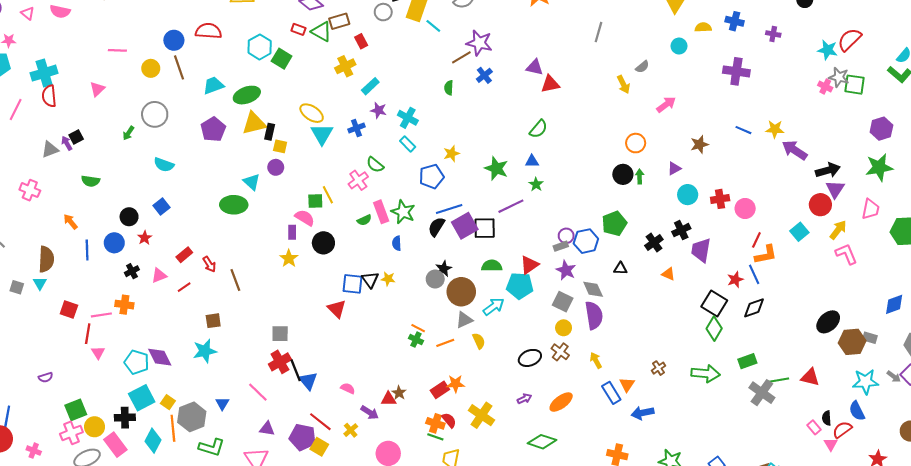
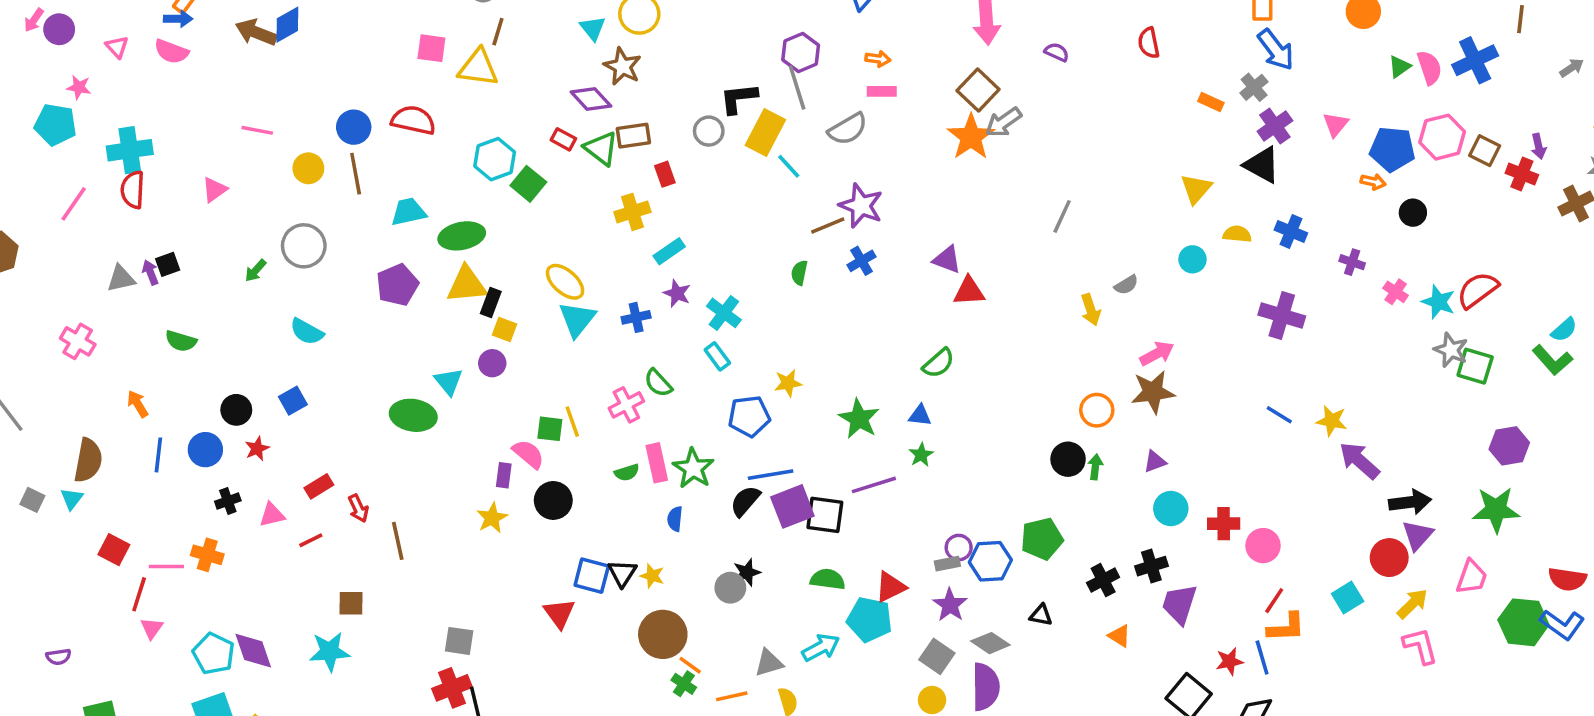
pink cross: (825, 87) -> (1396, 292), moved
brown star: (699, 144) -> (1153, 392), moved, size x1.4
gray diamond: (593, 289) -> (990, 643), turned -40
brown circle: (461, 292) -> (663, 634), moved

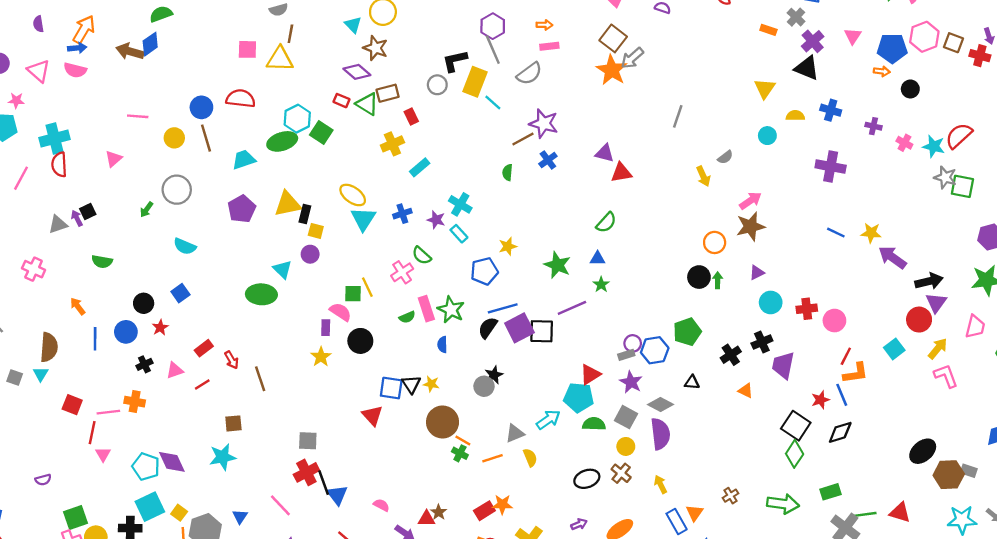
pink triangle: (117, 47) -> (39, 71), size x1.5
green ellipse: (462, 236) -> (282, 141), moved
purple star: (677, 293) -> (436, 220), moved
green semicircle: (828, 579) -> (594, 424), moved

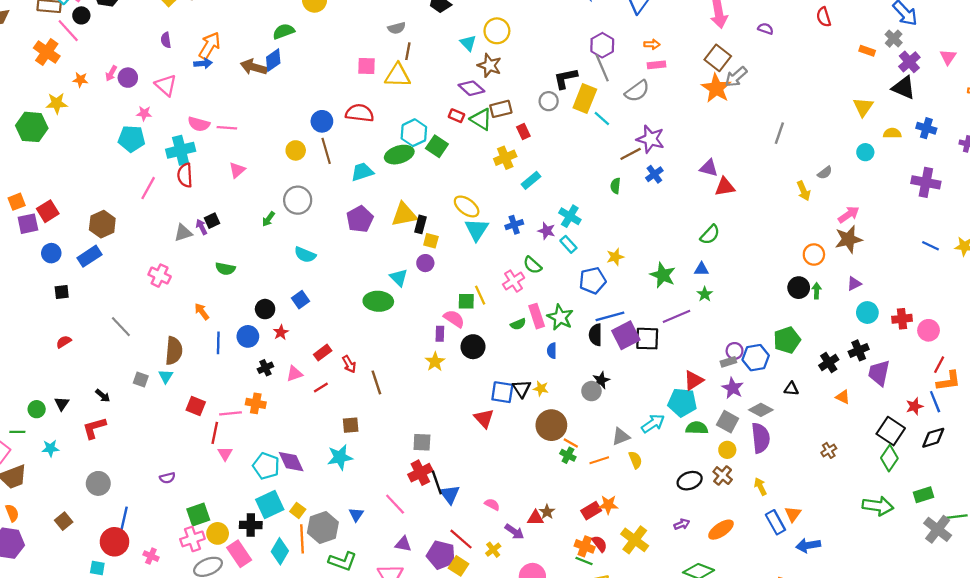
pink semicircle: (75, 70) -> (199, 124), moved
pink line: (138, 116) -> (227, 128), moved
black semicircle: (488, 328) -> (595, 335), turned -35
brown cross: (731, 496) -> (829, 450), moved

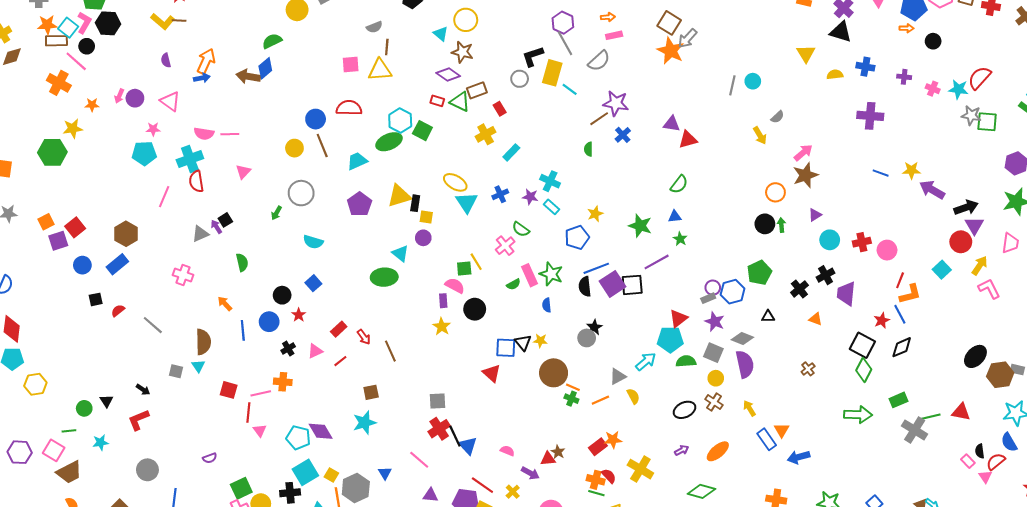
cyan circle: (865, 152) -> (753, 81), moved
green semicircle: (225, 269) -> (242, 262), turned -108
red semicircle: (64, 342) -> (118, 311), moved

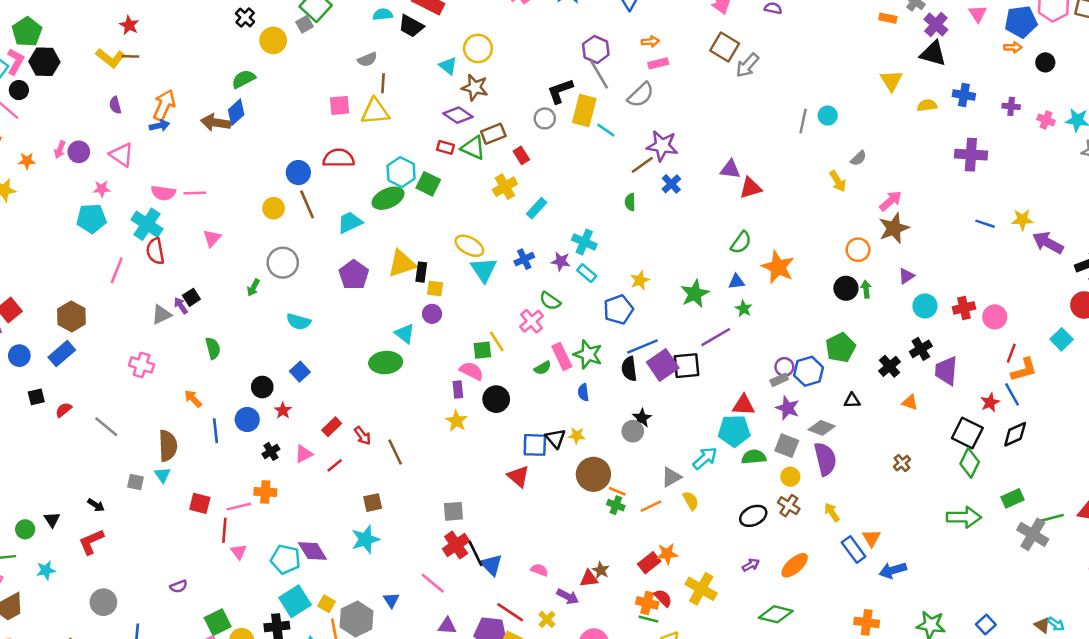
orange star: (671, 51) -> (778, 267), moved
cyan cross: (190, 159) -> (147, 224), turned -35
green star: (640, 226) -> (695, 294), turned 30
red triangle: (678, 318) -> (743, 405), turned 42

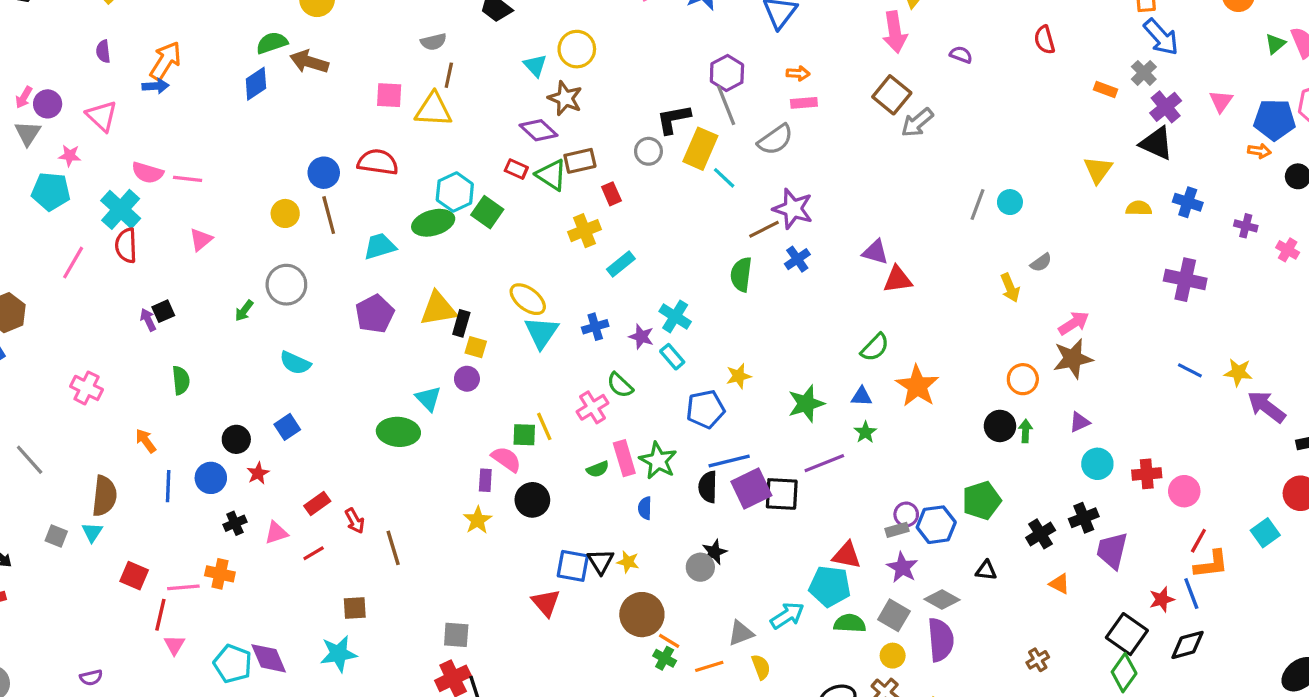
brown arrow: (216, 123) -> (309, 62), moved
green semicircle: (630, 202) -> (741, 274), size x1.5
gray triangle: (161, 315) -> (28, 133), moved, turned -40

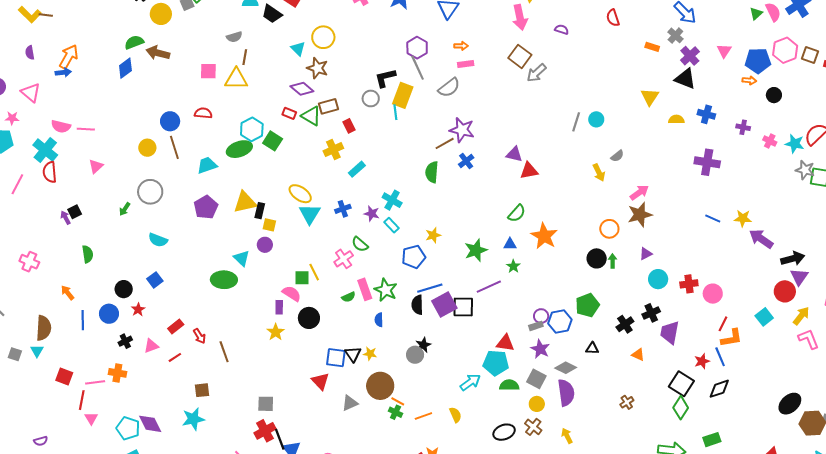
red semicircle: (378, 162) -> (203, 113), size x0.7
cyan line: (724, 178) -> (395, 112), moved, turned 42
gray triangle: (741, 633) -> (350, 403), moved

